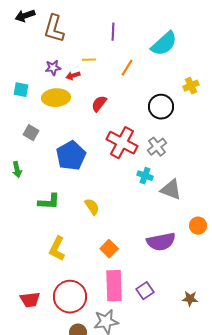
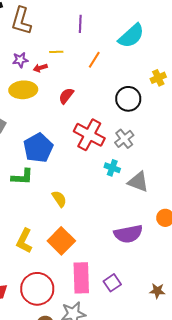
green L-shape: (49, 202) -> (22, 177), moved
orange square: (109, 249) -> (61, 241), moved, size x1.5

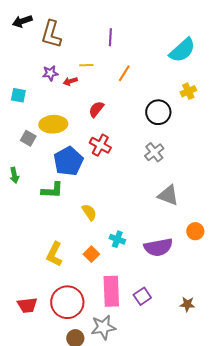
cyan semicircle: (131, 36) -> (182, 50), moved
yellow ellipse: (23, 90) -> (53, 124), moved
red cross: (89, 135) -> (100, 145), moved, size x0.7
cyan cross: (112, 168) -> (117, 239), moved
orange square: (61, 241) -> (91, 254), size x0.6

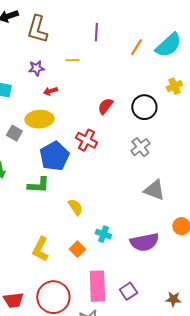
orange line: (124, 73) -> (136, 47), moved
red arrow: (70, 81) -> (50, 91), moved
red semicircle: (96, 109) -> (105, 106), moved

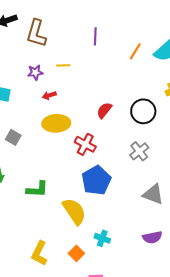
yellow line: (72, 60) -> (63, 65), moved
yellow ellipse: (39, 119) -> (56, 123), moved
blue pentagon: (54, 156) -> (96, 180), moved
yellow semicircle: (75, 207) -> (74, 211), size x1.6
purple semicircle: (144, 242) -> (152, 237), moved, size x0.7

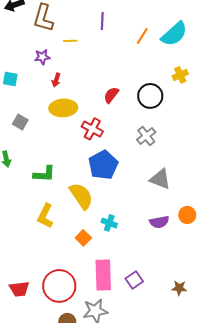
yellow line: (63, 65) -> (70, 41), moved
red arrow: (49, 95) -> (56, 80), turned -56
yellow L-shape: (39, 253) -> (45, 216), moved

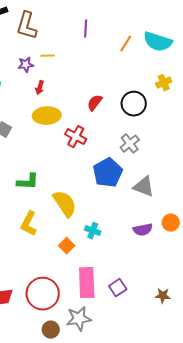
cyan semicircle: (174, 34) -> (158, 42), turned 60
yellow line: (70, 41) -> (48, 56), moved
blue pentagon: (103, 165) -> (108, 173), moved

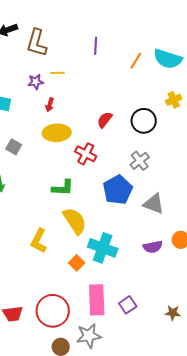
green L-shape: (28, 182) -> (63, 188), moved
cyan cross: (93, 231) -> (103, 248), size x1.8

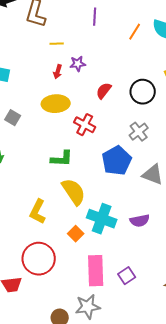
purple star: (36, 82) -> (78, 64), moved
red arrow: (50, 105) -> (58, 72), moved
purple semicircle: (153, 247) -> (140, 221), moved
red circle: (53, 311) -> (39, 259), moved

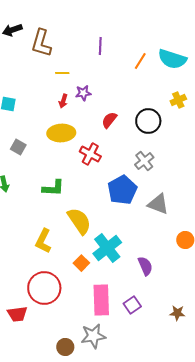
green L-shape: (62, 159) -> (53, 188), moved
cyan cross: (102, 219) -> (107, 248), turned 32
purple semicircle: (140, 221) -> (145, 266), moved, turned -102

